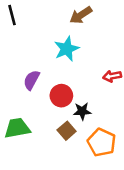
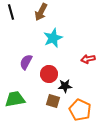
brown arrow: (81, 15) -> (41, 12), moved, turned -30
brown square: (67, 131) -> (53, 101), turned -32

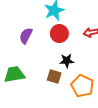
red circle: (49, 74) -> (59, 34), moved

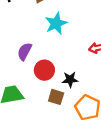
red circle: (59, 34) -> (44, 70), moved

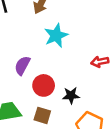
brown square: (56, 97) -> (42, 115), moved

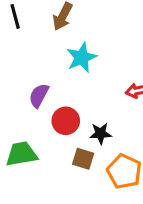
brown square: (42, 115) -> (83, 159), moved

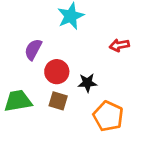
brown square: (83, 159) -> (58, 101), moved

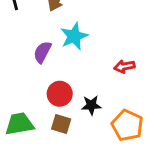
purple semicircle: (33, 49) -> (42, 52), moved
orange pentagon: (108, 116) -> (127, 125), moved

